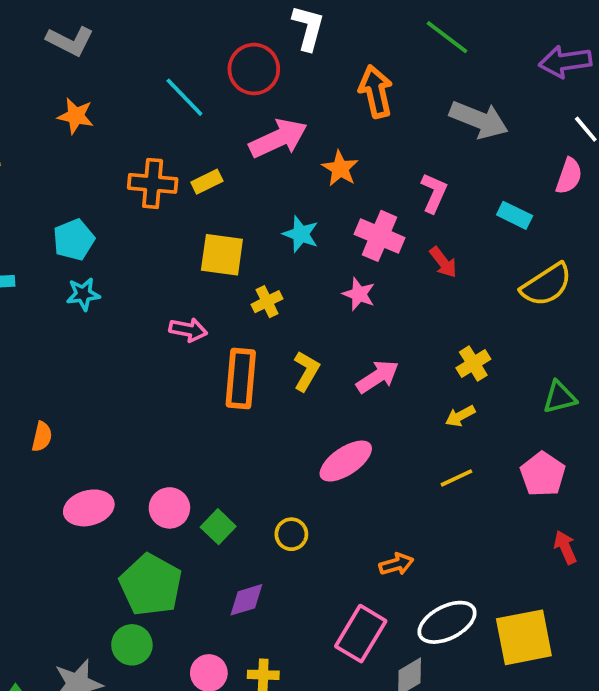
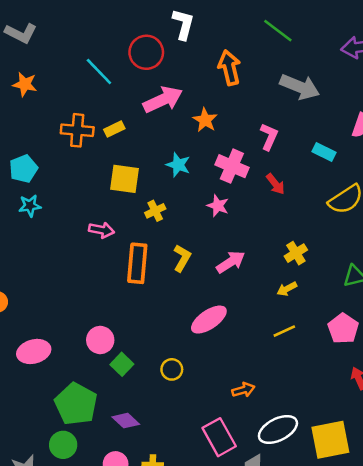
pink circle: (169, 508) -> (100, 340), moved
purple diamond: (246, 600) -> (126, 421), moved, turned 60
pink rectangle: (361, 634) -> (219, 437), turned -60

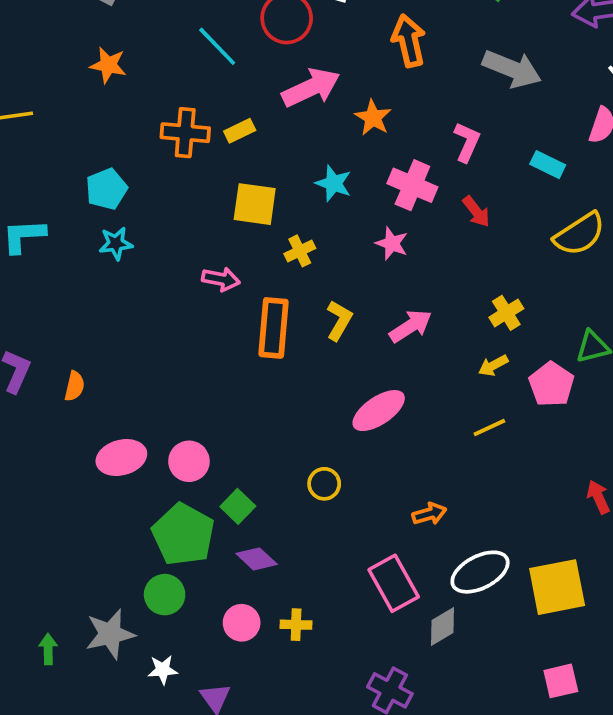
pink pentagon: (343, 328) -> (551, 384), moved
pink circle: (100, 340) -> (189, 461), moved
green square: (122, 364) -> (238, 506), moved

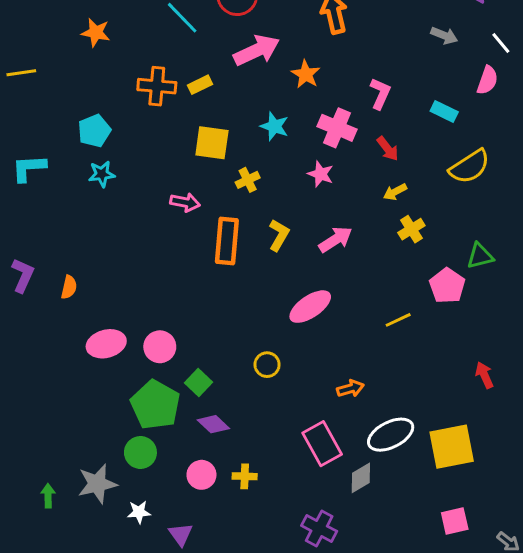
gray arrow: (512, 69) -> (444, 36), moved, size x0.6
yellow arrow: (493, 365) -> (395, 192), moved

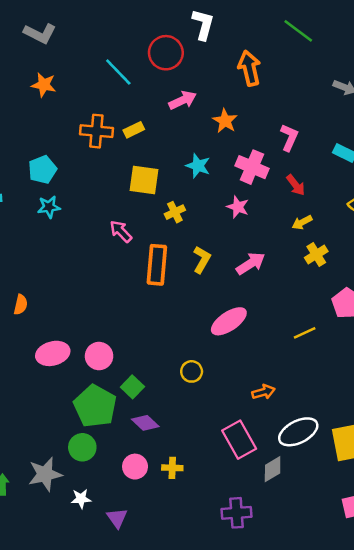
pink arrow: (257, 50) -> (183, 100), size x0.7
pink arrow: (185, 202) -> (121, 231), turned -145
purple cross: (319, 528) -> (237, 513), turned -32

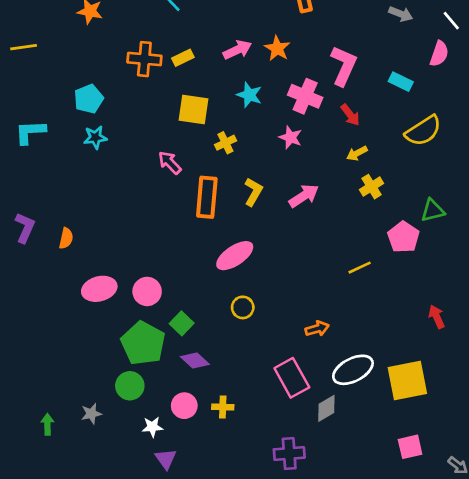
pink arrow: (183, 100) -> (237, 50), moved
pink L-shape: (289, 138) -> (344, 66), size x1.4
pink ellipse: (229, 321) -> (235, 256), moved
gray star: (45, 474) -> (91, 414), size x0.6
white star: (81, 499) -> (152, 427), moved

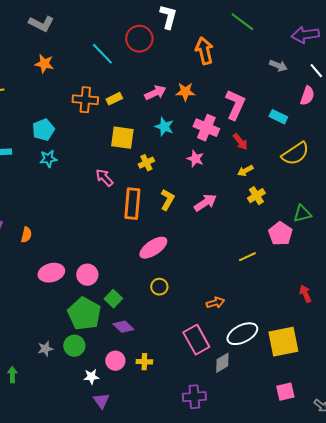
orange star: (277, 48) -> (185, 92), turned -30
gray star: (91, 414) -> (45, 349), moved

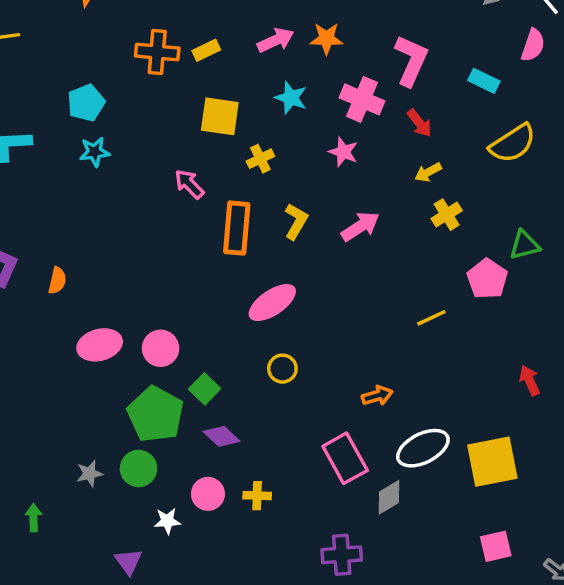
purple triangle: (101, 401) -> (128, 562), moved

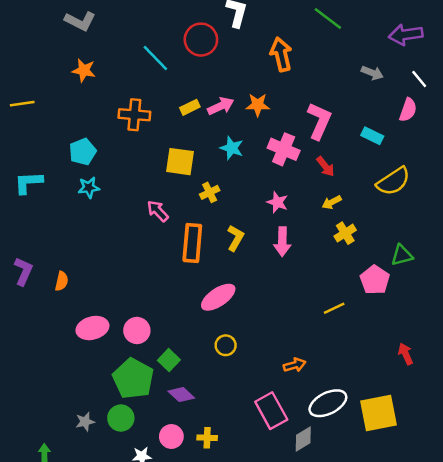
yellow rectangle: (206, 50) -> (190, 107), moved
pink star: (343, 152) -> (277, 202), moved
pink arrow: (360, 226) -> (282, 242), turned 124

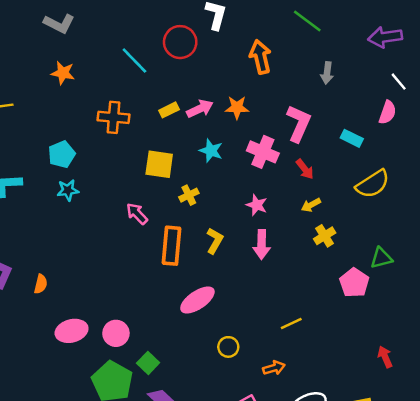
gray arrow: (372, 73) -> (327, 73), moved, turned 75
yellow line: (334, 308) -> (291, 323), moved
yellow circle: (226, 345) -> (228, 347), moved

